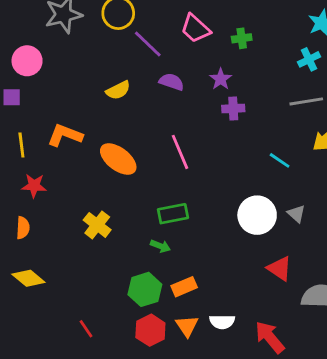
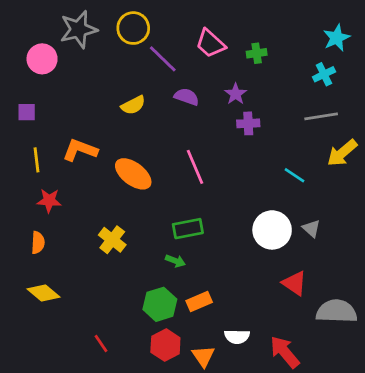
pink circle: (27, 61) -> (42, 59), moved
orange triangle: (187, 326) -> (203, 356), moved

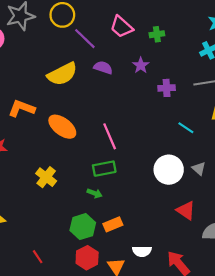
yellow semicircle: (133, 105) -> (62, 74), size x1.6
purple cross: (248, 123) -> (167, 88), moved
pink line: (195, 167) -> (110, 136), moved

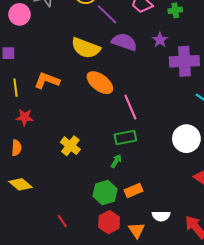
purple semicircle: (103, 68) -> (124, 42), size x1.4
yellow semicircle: (62, 74) -> (86, 48), turned 48
purple cross: (167, 88) -> (184, 61), size x1.8
orange ellipse: (62, 127) -> (100, 83), moved
green arrow: (95, 193) -> (116, 161), turned -80

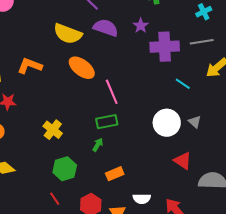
green hexagon: (105, 193) -> (65, 169), moved
red line: (62, 221) -> (55, 199), moved

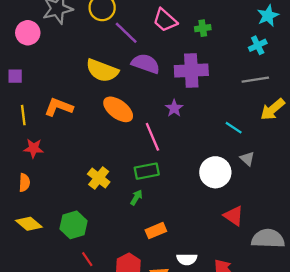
purple star: (141, 26) -> (174, 108), moved
purple cross: (165, 47) -> (191, 70), moved
gray triangle: (195, 122) -> (247, 159), moved
yellow cross: (53, 130) -> (99, 178), moved
green hexagon: (65, 169) -> (74, 225), moved

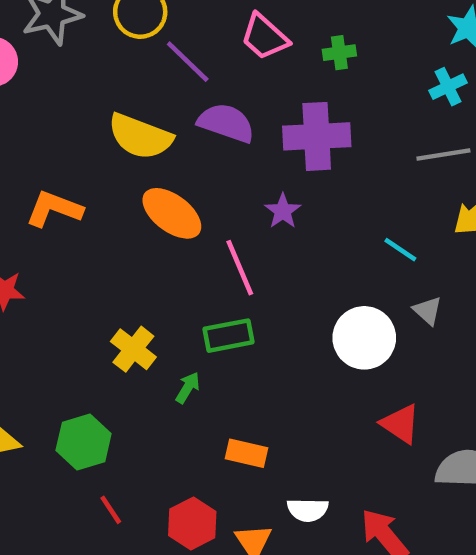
green arrow: (136, 197) -> (188, 388), moved
orange rectangle: (156, 231) -> (247, 453), turned 36

